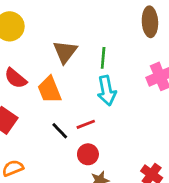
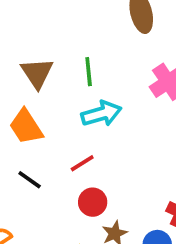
cyan arrow: (107, 91) -> (101, 114), turned -84
black line: (60, 131) -> (30, 180), moved

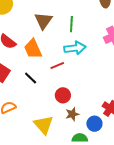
red line: (82, 163) -> (57, 65), moved

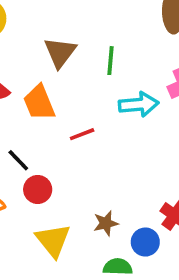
cyan arrow: (75, 48) -> (139, 104), moved
black line: (31, 78) -> (18, 160), moved
red circle: (63, 95) -> (38, 189), moved

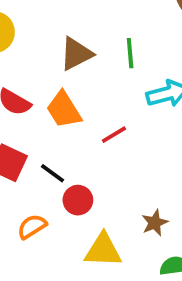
brown triangle: (60, 52) -> (76, 54), turned 36
yellow triangle: (53, 240) -> (103, 250), turned -39

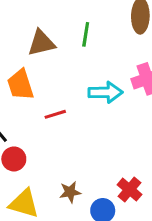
green line: (130, 53) -> (86, 34), moved

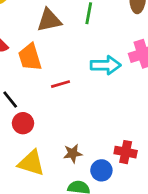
red cross: (130, 190) -> (126, 152), turned -30

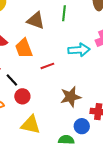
brown triangle: (49, 20) -> (36, 20), turned 36
brown star: (73, 153) -> (71, 97), moved, size x1.5

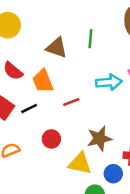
black line: (12, 80) -> (29, 109), moved, turned -72
red circle: (22, 96) -> (51, 139), moved
yellow triangle: (31, 125) -> (80, 164), moved

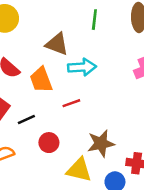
green line: (90, 39) -> (94, 20), moved
cyan arrow: (109, 82) -> (82, 67), moved
black line: (29, 109) -> (26, 120), moved

